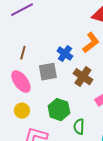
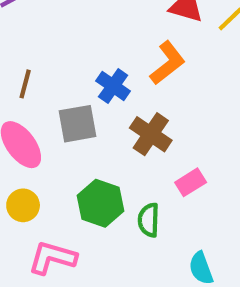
green semicircle: (79, 127) -> (149, 220), moved

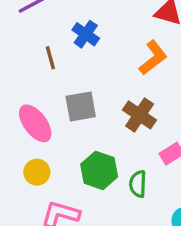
brown line: (25, 84) -> (50, 58), moved, turned -30
blue cross: (113, 86) -> (86, 34), moved

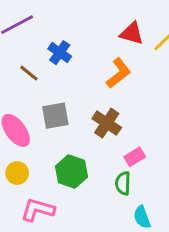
brown line: (50, 58) -> (29, 73), turned -36
green semicircle: (138, 184) -> (123, 183), moved

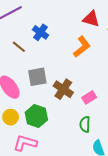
brown cross: (107, 123) -> (63, 89), moved
pink rectangle: (135, 157) -> (89, 97), moved
green hexagon: (71, 172) -> (36, 116), moved

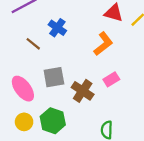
pink rectangle: (89, 97) -> (111, 79), moved

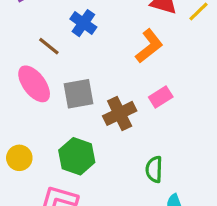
pink ellipse: (23, 89) -> (34, 84), moved
brown cross: (83, 91) -> (120, 113), turned 30
yellow circle: (24, 122) -> (19, 158), moved

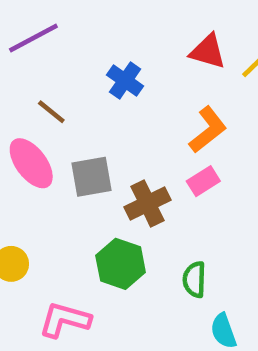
blue cross: (83, 23) -> (125, 81), moved
orange L-shape: (149, 46) -> (208, 130), moved
green hexagon: (77, 156) -> (121, 264), moved

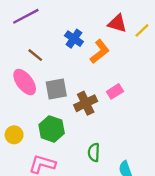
orange L-shape: (208, 130) -> (100, 52), moved
green hexagon: (121, 264) -> (52, 129), moved
green semicircle: (194, 280) -> (94, 152), moved

